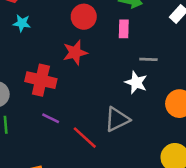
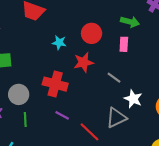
cyan star: (22, 23) -> (59, 43), moved
gray line: (148, 59) -> (114, 78), moved, turned 32
white star: (136, 83) -> (133, 99), moved

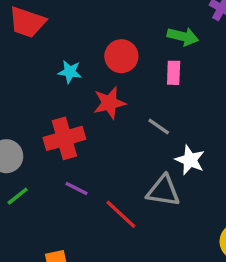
red cross: (55, 84) -> (64, 138), turned -30
gray triangle: (116, 118) -> (163, 191), turned 35
green line: (25, 119) -> (18, 196), turned 56

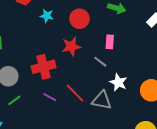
cyan star: (70, 72) -> (47, 16), moved
pink rectangle: (174, 73) -> (110, 42), moved
red line: (121, 214) -> (75, 93), moved

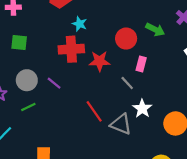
red circle: (79, 19) -> (126, 39), moved
red cross: (44, 67) -> (71, 49), moved
purple line: (50, 97) -> (54, 83), moved

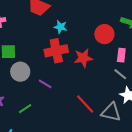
gray circle: (27, 80) -> (20, 72), moved
gray line: (127, 83) -> (120, 74), moved

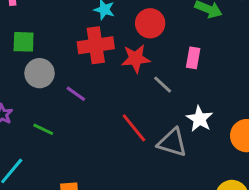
red circle: (104, 34) -> (150, 23), moved
gray line: (120, 74) -> (163, 85), moved
green line: (25, 109) -> (43, 129), turned 56

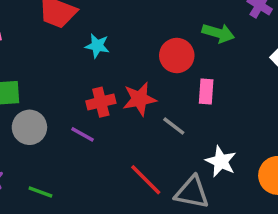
red circle: (150, 23) -> (177, 55), moved
red cross: (96, 45) -> (101, 102), moved, size x0.7
purple line: (76, 94) -> (83, 134), moved

